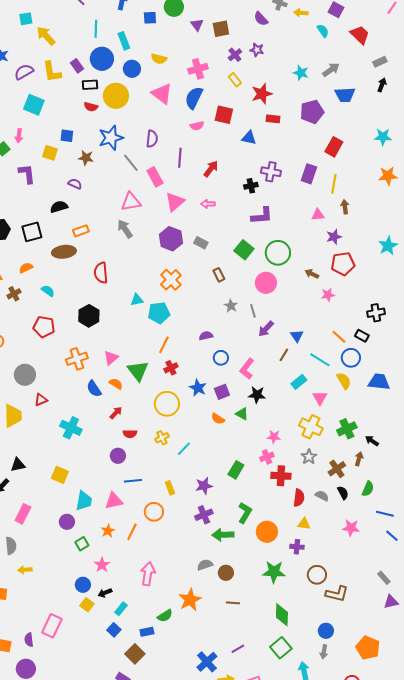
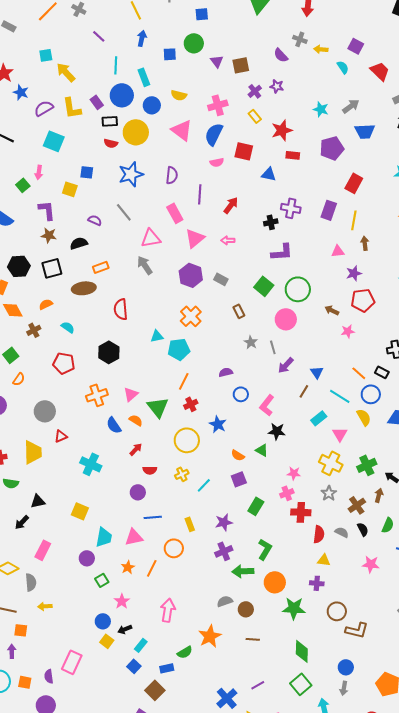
brown star: (86, 158) -> (49, 235), moved
gray line: (131, 163) -> (124, 212), moved
purple square: (222, 392) -> (239, 479), moved
orange circle: (267, 532) -> (275, 582), moved

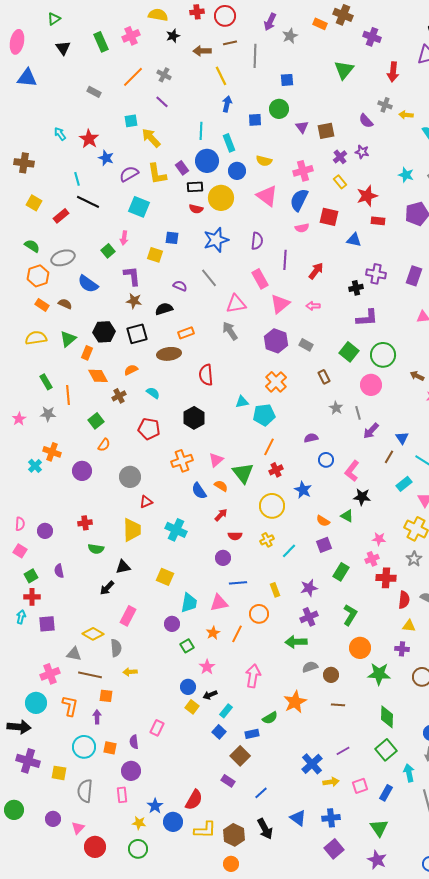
purple line: (99, 36) -> (162, 102), moved
yellow trapezoid: (33, 452) -> (132, 530), moved
green arrow: (243, 571) -> (296, 642), moved
pink rectangle: (72, 662) -> (157, 728), size x0.7

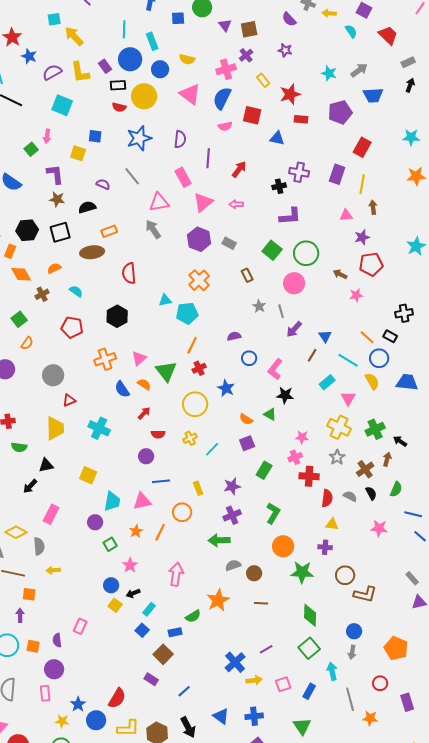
purple cross: (340, 157) -> (246, 55), moved

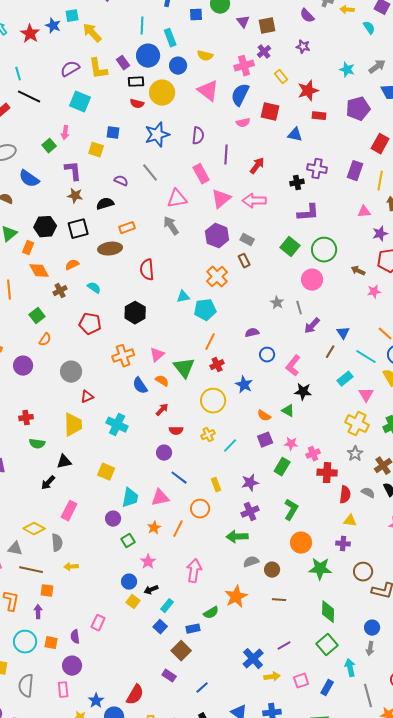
blue star: (29, 56) -> (53, 26), moved
pink arrow: (236, 204) -> (254, 201), size x1.6
brown rectangle: (247, 275) -> (244, 261), moved
pink star: (302, 437) -> (291, 444), moved
blue line: (161, 481) -> (179, 478), turned 42

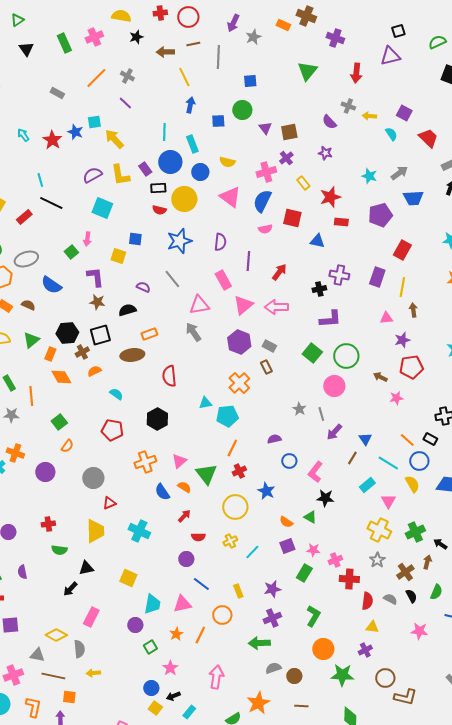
brown cross: (60, 291) -> (82, 352), moved
purple cross: (343, 544) -> (365, 650), turned -32

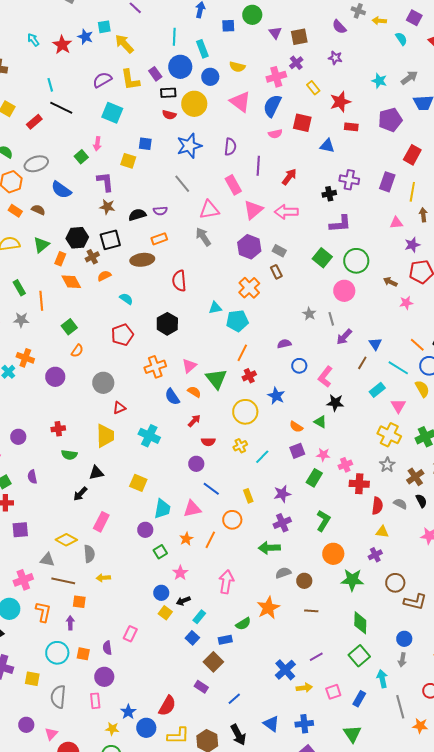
purple semicircle: (143, 287) -> (160, 211), moved, turned 152
red pentagon: (112, 430) -> (122, 335), turned -30

